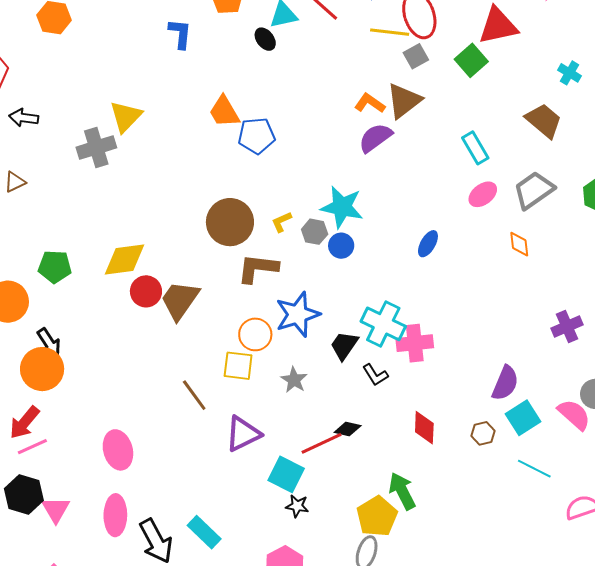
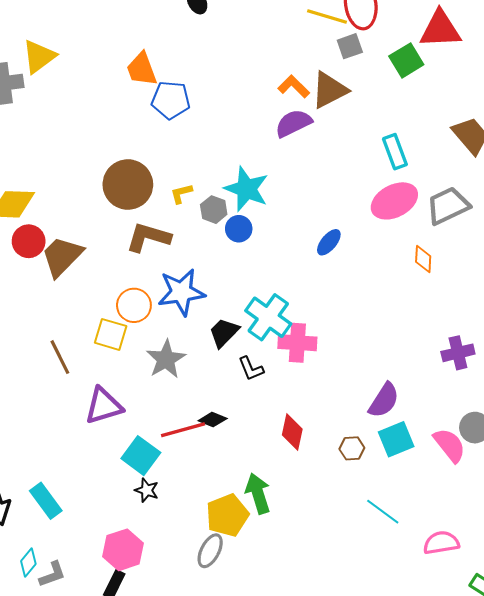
pink ellipse: (483, 194) -> (394, 201), size x1.5
gray star: (294, 380) -> (166, 359), size x1.4
cyan line: (534, 469) -> (383, 512), moved

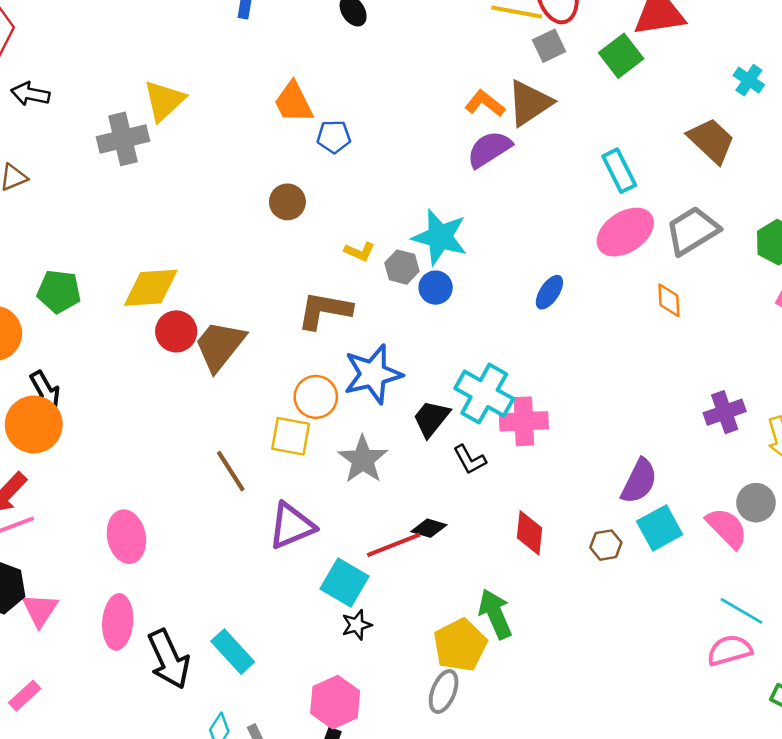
blue pentagon: (171, 100) -> (334, 137), size x0.7
brown circle: (128, 185) -> (287, 202), moved, size x0.6
yellow L-shape: (181, 193) -> (360, 252), turned -135
black star: (147, 490) -> (357, 625), turned -30
cyan line: (383, 512) -> (742, 611), moved

